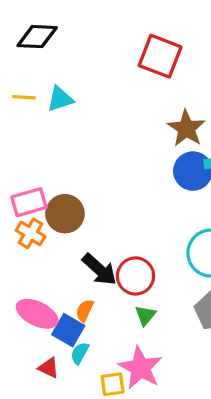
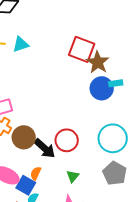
red square: (160, 56) -> (82, 49), moved
brown circle: (65, 214) -> (24, 137), moved
red circle: (135, 276) -> (67, 140), moved

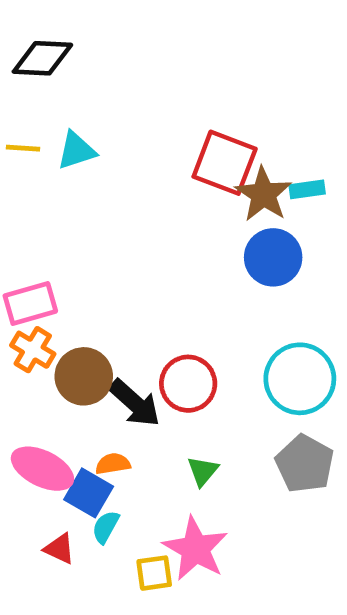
cyan rectangle: (116, 83) -> (307, 189), moved
orange semicircle: (36, 173) -> (113, 464), turned 56

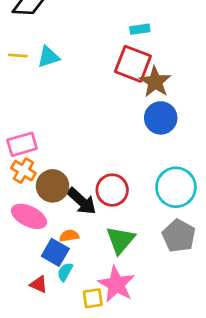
cyan rectangle: (307, 189) -> (140, 29), moved
pink ellipse: (42, 469) -> (29, 216), moved
green triangle: (203, 471) -> (120, 240), size x1.6

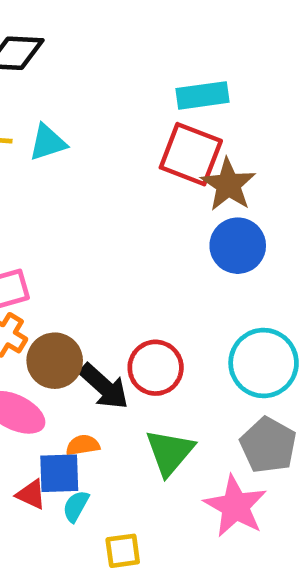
cyan rectangle: (140, 29) -> (203, 95), size x1.5
blue square: (55, 252) -> (59, 473), turned -32
red triangle: (39, 284) -> (31, 494), moved
pink star: (116, 284) -> (235, 506), moved

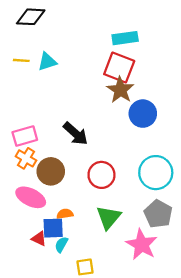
brown star: (228, 185) -> (120, 90), moved
black arrow: (104, 386) -> (76, 134), moved

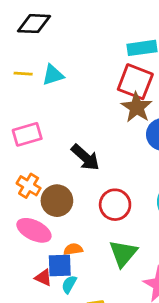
pink rectangle: (25, 136) -> (27, 134), moved

